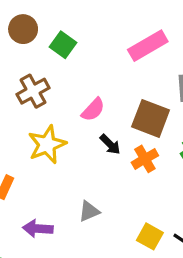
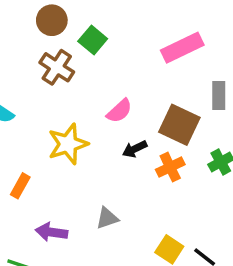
brown cross: (33, 91) -> (57, 67), moved, turned -32
black arrow: (110, 144) -> (135, 149), turned 105

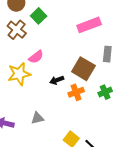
pink semicircle: (119, 111) -> (36, 57), moved

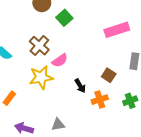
brown cross: (17, 30) -> (39, 46), moved
brown square: (83, 69) -> (109, 75), size x0.6
black arrow: (57, 80) -> (80, 86), turned -104

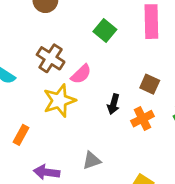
green square: (64, 18) -> (105, 31), moved
pink rectangle: (117, 30) -> (151, 22), turned -65
black arrow: (80, 86) -> (114, 104), turned 56

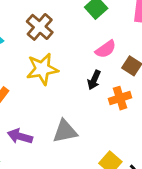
pink semicircle: (81, 74) -> (106, 49), moved
gray triangle: (92, 160) -> (65, 131), size x1.4

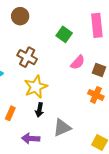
black arrow: (94, 80) -> (39, 110), moved
orange cross: (120, 98) -> (96, 95), turned -35

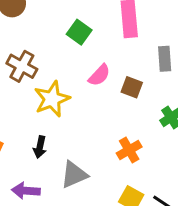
yellow star: (36, 87) -> (52, 99), moved
orange cross: (96, 95) -> (129, 150), moved, turned 35

